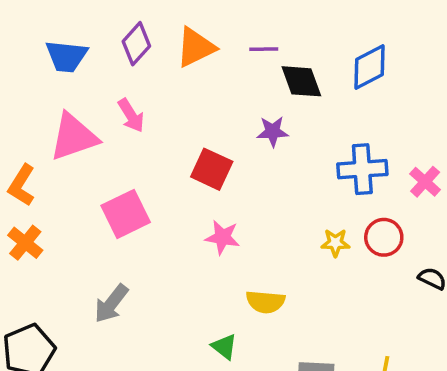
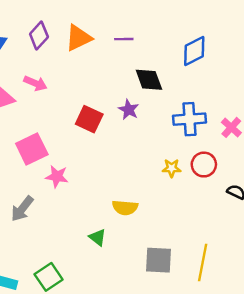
black diamond: (301, 81) -> (149, 80), moved
pink arrow: (131, 115) -> (35, 83), turned -35
purple star: (273, 132) -> (129, 110), moved, turned 30
pink star: (222, 237) -> (57, 176), moved

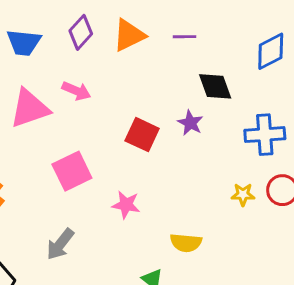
pink star: (57, 176) -> (126, 205), moved

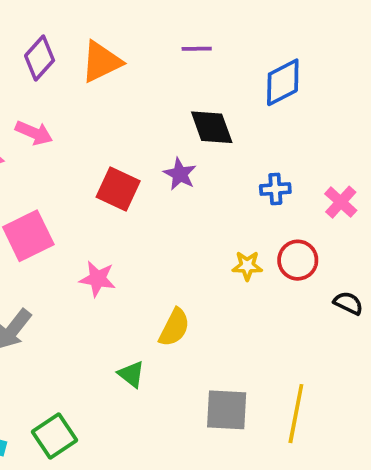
purple line: (184, 37) -> (197, 49), moved
blue cross: (265, 135) -> (275, 189), size x0.6
yellow semicircle: (186, 243) -> (174, 327), turned -68

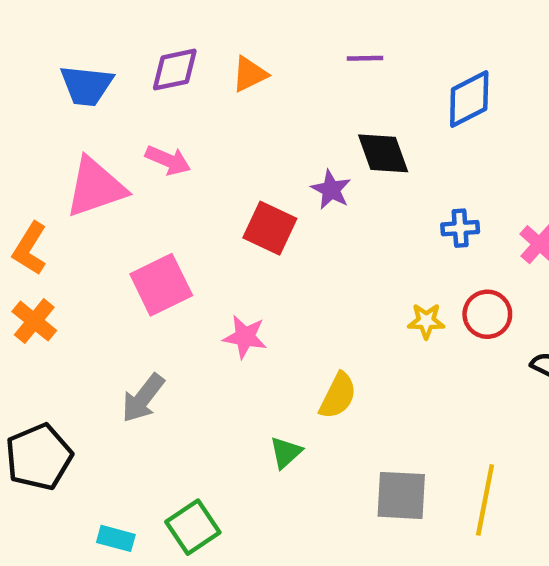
purple diamond: (40, 58) -> (175, 70), turned 36
orange triangle: (101, 62) -> (249, 74), size x0.7
purple star: (180, 174) -> (331, 190), moved
green triangle: (131, 374) -> (286, 452), turned 40

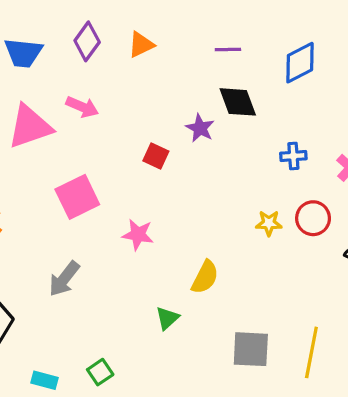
purple line: (365, 58) -> (228, 50), moved
purple diamond: (175, 70) -> (87, 41), turned -42
red square: (270, 228) -> (156, 156), size x0.7
green square: (193, 527) -> (100, 372), size x0.7

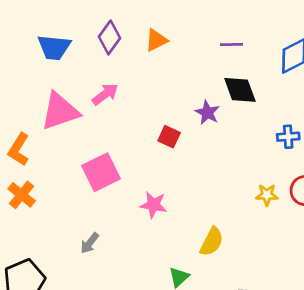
pink arrow: (82, 107) -> (105, 94), turned -60
gray arrow: (64, 279) -> (90, 243), size x0.7

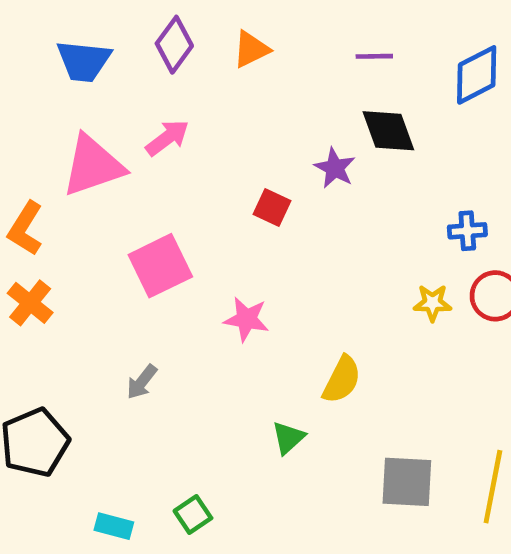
blue cross: (288, 137) -> (467, 231), moved

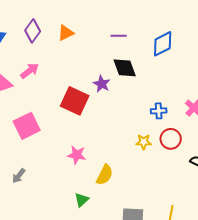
red square: (272, 208) -> (75, 101), size x1.8
pink star: (246, 319) -> (77, 155), moved

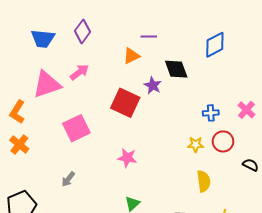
orange triangle: (66, 33) -> (131, 56), moved
purple line: (119, 36) -> (149, 37), moved
yellow semicircle: (105, 175) -> (204, 181), moved, turned -35

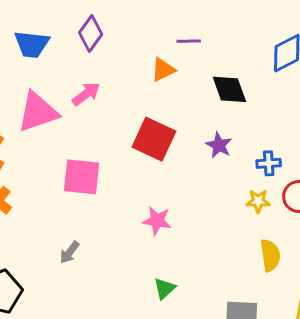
purple star: (153, 85) -> (219, 145), moved
blue cross: (211, 113) -> (269, 163), moved
pink square: (76, 128) -> (82, 177), turned 32

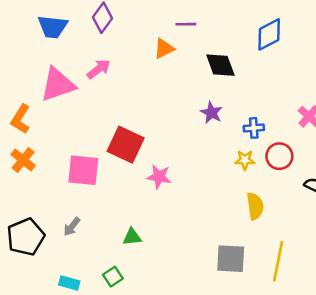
red square: (154, 139) -> (126, 145), moved
pink square: (82, 177) -> (83, 170), moved
gray arrow: (69, 252) -> (72, 227), moved
green triangle: (165, 289) -> (132, 237), moved, turned 36

